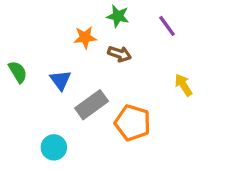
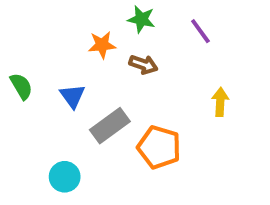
yellow arrow: (183, 85) -> (220, 102), turned 35

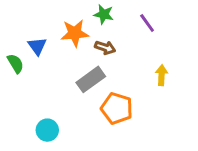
orange star: (102, 45) -> (75, 33), size x1.4
blue triangle: (72, 96) -> (37, 46), moved
gray rectangle: (110, 126) -> (91, 79), moved

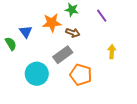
cyan circle: (47, 130) -> (37, 74), moved, size x1.5

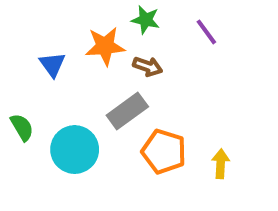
green semicircle: (11, 44) -> (22, 127), moved
yellow arrow: (112, 52) -> (221, 164), moved

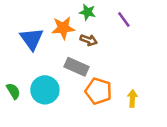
blue triangle: (52, 64) -> (32, 39), size x1.5
gray rectangle: (127, 111) -> (77, 67), turned 60
green semicircle: (22, 127) -> (13, 91), moved

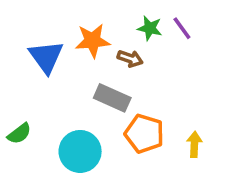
green star: (87, 12) -> (150, 28), moved
cyan circle: (45, 90) -> (80, 151), moved
green semicircle: (13, 91) -> (19, 134), turned 84

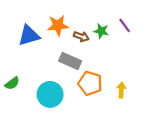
green star: (150, 28) -> (101, 31), moved
purple line: (182, 28) -> (125, 25), moved
blue triangle: (46, 57) -> (29, 35), turned 50

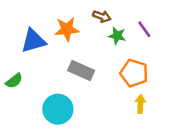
brown arrow: (81, 37) -> (102, 16), moved
green semicircle: (12, 83) -> (14, 81), moved
orange pentagon: (90, 83) -> (134, 73), moved

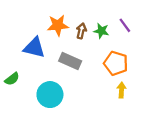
brown arrow: (102, 16) -> (81, 31), moved, turned -96
blue triangle: (33, 41) -> (34, 48), moved, turned 30
green semicircle: (14, 81) -> (12, 79), moved

